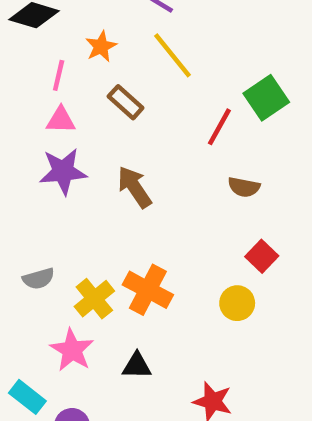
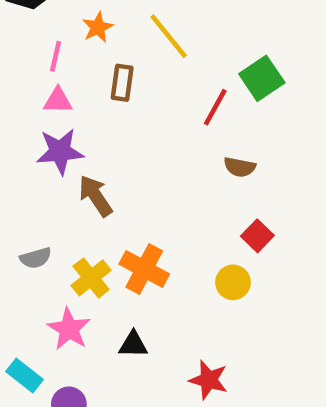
brown rectangle: (126, 102) -> (122, 83), turned 56
brown arrow: (134, 187) -> (95, 196), moved

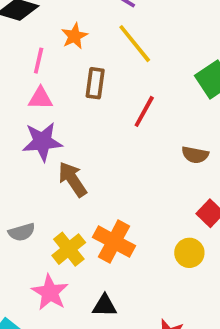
red line: (215, 107) -> (144, 111), moved

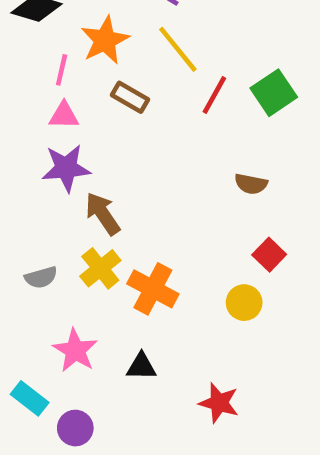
orange star: (74, 36) -> (105, 40), size x1.5
brown rectangle: (95, 83) -> (130, 97), turned -68
red line: (144, 111) -> (214, 95), moved
yellow cross: (69, 249) -> (100, 268), moved

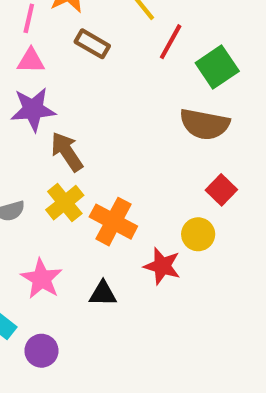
green square: (274, 93) -> (217, 67), moved
brown semicircle: (251, 184) -> (204, 124), size x1.6
red star: (219, 403) -> (162, 266), moved

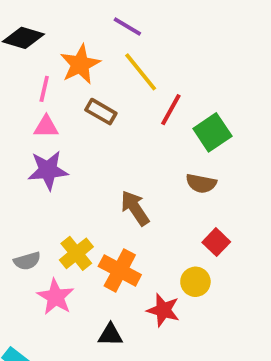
brown semicircle: (204, 124) -> (201, 183), size x0.7
brown arrow: (67, 152) -> (135, 208), moved
pink star: (41, 279) -> (56, 297), moved

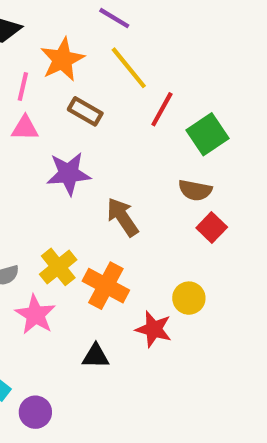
purple star: (48, 170) -> (69, 174), moved
red square: (216, 242) -> (212, 228), moved

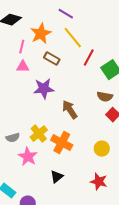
red star: (154, 329) -> (99, 182), moved
black triangle: (96, 356) -> (57, 177), turned -40

